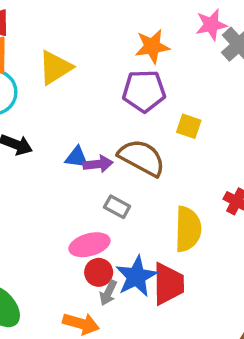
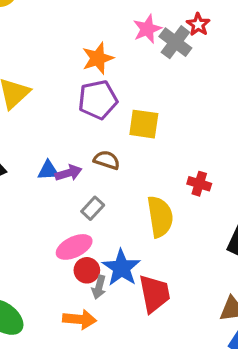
yellow square: (189, 126) -> (144, 124), size x1.4
brown semicircle: (142, 158) -> (107, 160), size x0.6
gray rectangle: (117, 207) -> (93, 208), turned -65
red trapezoid: (168, 284) -> (154, 294), moved

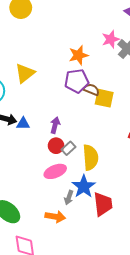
brown semicircle: (107, 160) -> (91, 90), moved
blue triangle: (48, 170) -> (23, 124), moved
purple arrow: (68, 173) -> (55, 125), turned -63
yellow semicircle: (160, 217) -> (91, 157), moved
red circle: (87, 270) -> (56, 146), moved

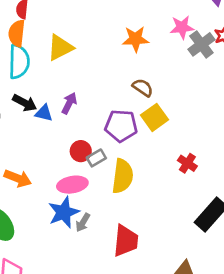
purple pentagon: (77, 81) -> (121, 126), moved
yellow square: (104, 98) -> (155, 117), moved, turned 30
purple arrow: (55, 125) -> (69, 103), moved
blue star: (84, 187) -> (64, 212), moved
orange arrow: (55, 217) -> (18, 178), moved

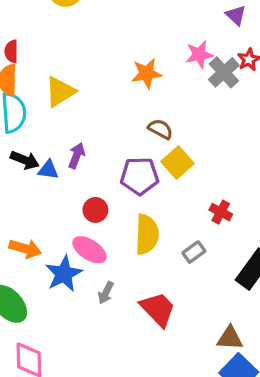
gray rectangle: (96, 158) -> (194, 252), moved
pink ellipse: (72, 185) -> (89, 250), turned 48
blue star: (64, 212) -> (64, 274), moved
red trapezoid: (126, 241) -> (158, 309), turned -44

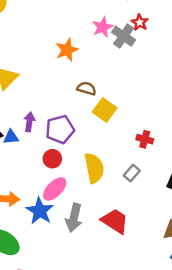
purple pentagon: (140, 176) -> (60, 129), moved
pink ellipse: (89, 250) -> (55, 189), turned -65
gray arrow: (106, 293) -> (74, 218), size x1.6

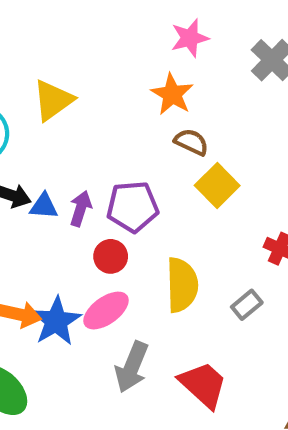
pink star: (103, 27) -> (190, 38), moved
orange star: (67, 50) -> (172, 94), moved, turned -30
purple arrow: (29, 122) -> (81, 209), moved
blue star: (40, 211) -> (56, 321), moved

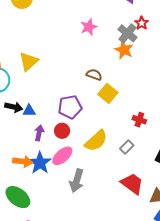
orange star: (172, 94) -> (124, 50), moved
purple arrow: (81, 209) -> (39, 133), moved
yellow semicircle: (182, 285) -> (96, 141), turned 55
red trapezoid: (203, 385) -> (132, 184), moved

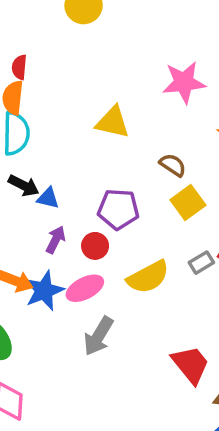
pink star: (89, 27) -> (184, 82), size x1.4
yellow triangle: (29, 62) -> (113, 122), moved, turned 40
gray rectangle: (127, 147) -> (201, 263), moved

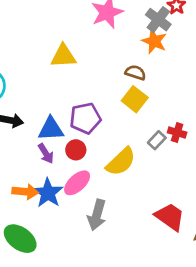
brown semicircle: (173, 165) -> (135, 73), moved
blue triangle: (48, 198) -> (51, 129), moved, size x1.5
purple arrow: (56, 240) -> (46, 153), turned 138

